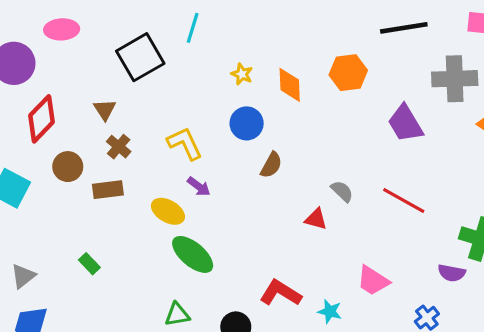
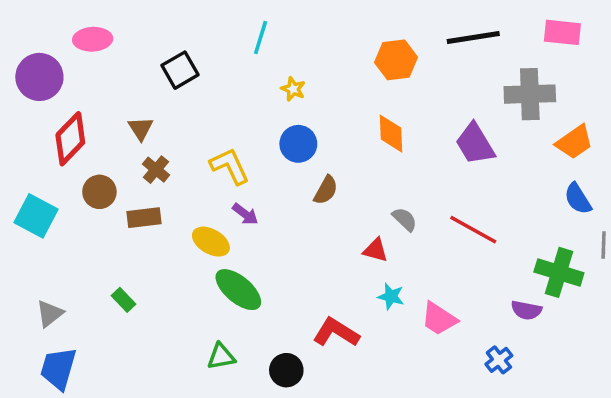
cyan line: (193, 28) -> (261, 38), moved
black square: (140, 57) -> (180, 70), size x0.7
orange hexagon: (348, 73) -> (396, 60), moved
orange diamond: (290, 85) -> (391, 134), moved
cyan star: (330, 311) -> (391, 296), moved

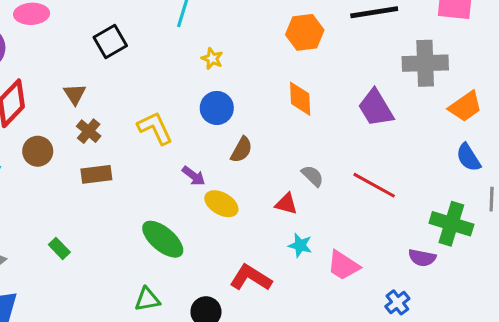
purple arrow: (245, 214) -> (194, 176), moved
brown rectangle: (144, 218) -> (96, 174), moved
yellow ellipse: (211, 242) -> (221, 204), moved

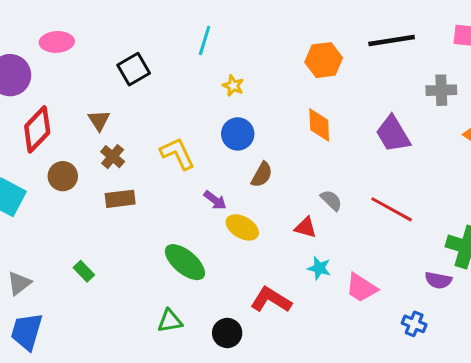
gray cross: (425, 63) -> (441, 90), size x0.7
blue cross: (397, 302) -> (414, 324), turned -30

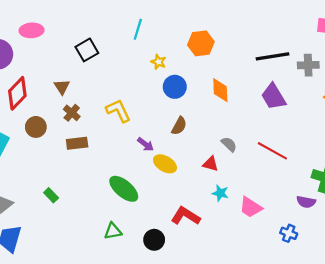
black line: (392, 40) -> (272, 56), moved
orange hexagon: (324, 60) -> (201, 43), moved
blue circle: (238, 134) -> (175, 87), moved

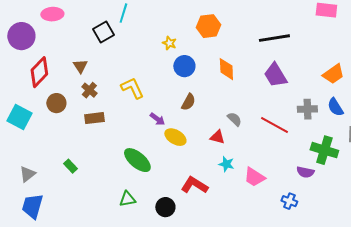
cyan line: (138, 29) -> (123, 13), moved
gray cross: (308, 65) -> (307, 109), moved

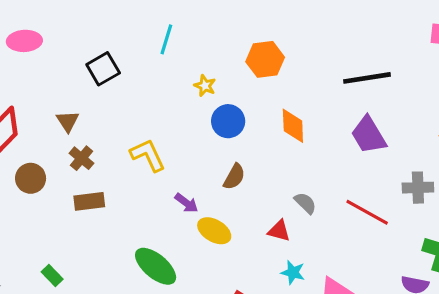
cyan line: (123, 13) -> (166, 39), moved

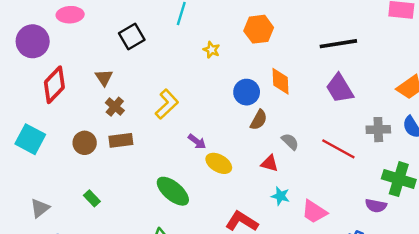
blue circle: (228, 121) -> (247, 92), moved
yellow L-shape: (148, 155) -> (167, 104), turned 72
brown semicircle: (234, 177) -> (259, 120), moved
brown circle: (31, 178) -> (85, 143), moved

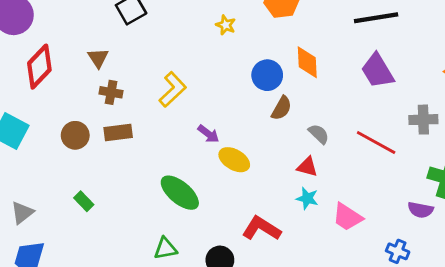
brown cross: (115, 107) -> (111, 92), turned -30
red triangle: (270, 163) -> (307, 167), moved

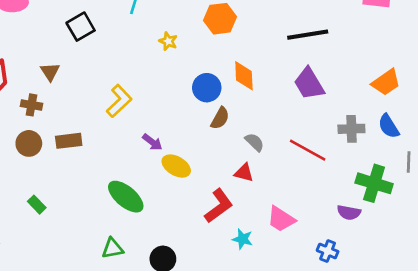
brown cross: (111, 92) -> (31, 105), moved
cyan star: (307, 198) -> (243, 239), moved
red L-shape: (261, 228) -> (219, 206), moved, turned 112

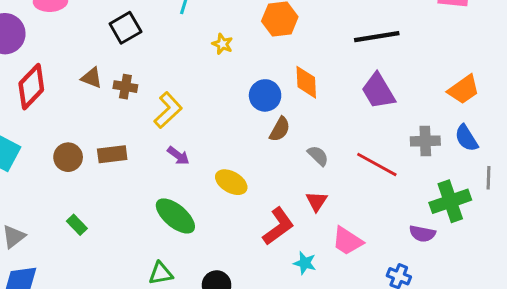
brown triangle: (50, 72) -> (92, 78), turned -36
brown cross: (31, 105) -> (125, 87), moved
purple arrow: (152, 142) -> (178, 156), moved
red triangle: (244, 173) -> (317, 201), moved, turned 48
green cross: (374, 183) -> (450, 201), turned -36

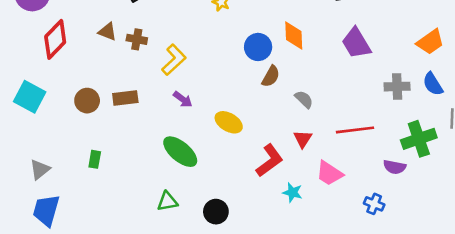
red line: (377, 165) -> (355, 130), moved, turned -36
green rectangle: (77, 225) -> (95, 159), turned 54

